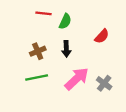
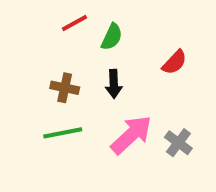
red line: (43, 13) -> (74, 23), turned -35
brown cross: (38, 51) -> (65, 88), turned 35

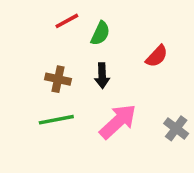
gray cross: (178, 143) -> (176, 128), moved

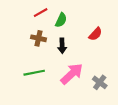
brown cross: (58, 79) -> (38, 38), moved
gray cross: (176, 128) -> (100, 82), moved

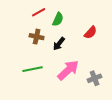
black arrow: (62, 46) -> (59, 44), turned 40
gray cross: (100, 82) -> (95, 78), turned 32

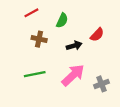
red line: (39, 12) -> (31, 13), moved
black arrow: (59, 44) -> (74, 46), moved, turned -144

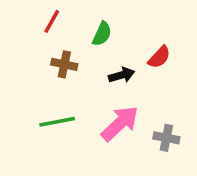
red line: (31, 13) -> (52, 21), turned -32
gray cross: (101, 84) -> (166, 138), turned 32

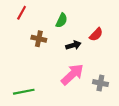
red line: (52, 21) -> (22, 13), moved
green line: (57, 122) -> (24, 92), moved

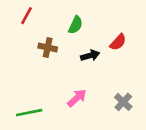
pink arrow: (72, 74) -> (77, 98), moved, size x0.7
gray cross: (100, 83) -> (123, 102), turned 32

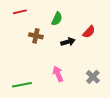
red line: (26, 16) -> (20, 12), turned 48
pink arrow: (77, 98) -> (58, 74), turned -70

